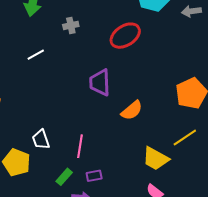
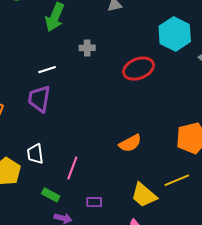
purple trapezoid: (100, 82) -> (39, 99), moved
purple rectangle: (94, 176) -> (94, 202), moved
green rectangle: (64, 177) -> (51, 195), turned 66

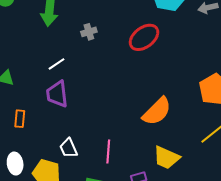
orange semicircle: (130, 143) -> (157, 111), size x1.4
yellow trapezoid: (144, 195) -> (166, 158), moved

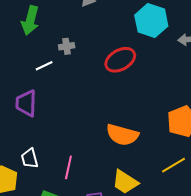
white line: (57, 64) -> (44, 66), moved
orange semicircle: (157, 111) -> (122, 135), turned 52

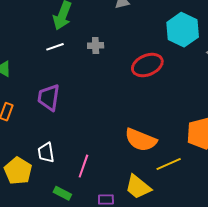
white line: (44, 66) -> (55, 47), moved
yellow line: (174, 165) -> (169, 164), moved

